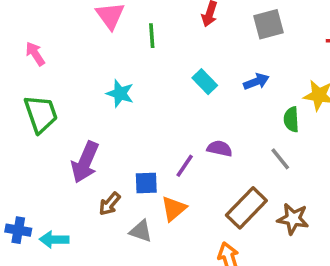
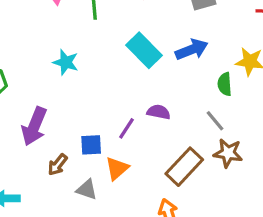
cyan rectangle: (205, 82) -> (144, 50), size x1.5
blue arrow: (256, 82) -> (192, 50), size x1.4
brown star: (293, 219) -> (228, 153), moved

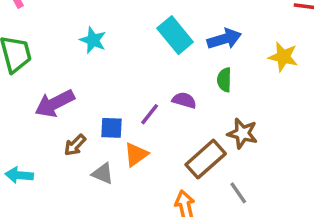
green semicircle: (225, 84) -> (224, 80), moved
gray line: (215, 121) -> (238, 193), moved
purple arrow: (34, 126) -> (55, 103), turned 36
brown star: (228, 153) -> (242, 133), moved

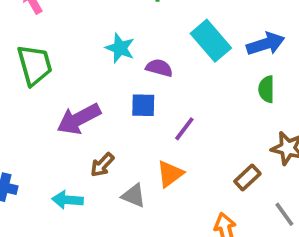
purple semicircle: (184, 100) -> (159, 68), moved
blue square: (112, 128) -> (143, 105), moved
brown rectangle: (206, 159) -> (247, 178), size x0.6
cyan arrow: (19, 175) -> (67, 200), moved

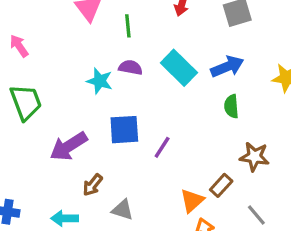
purple semicircle: (159, 68) -> (130, 67), moved
blue square: (143, 105) -> (124, 130), size x1.4
orange triangle: (170, 174) -> (192, 201), moved

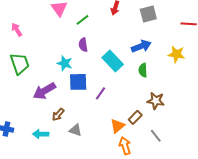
green line: (128, 26) -> (82, 20), turned 56
purple semicircle: (130, 67) -> (83, 45), turned -112
cyan rectangle: (179, 68) -> (113, 61), moved
cyan star: (100, 81) -> (65, 63), moved

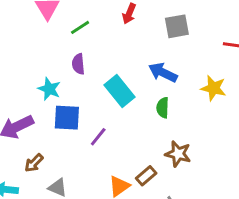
blue arrow: (141, 46) -> (163, 72), turned -138

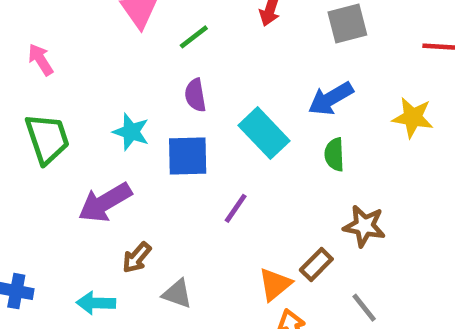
blue arrow: (163, 72) -> (331, 99), turned -52
cyan star: (49, 89) -> (131, 132), moved
blue square: (67, 118) -> (188, 156), moved

